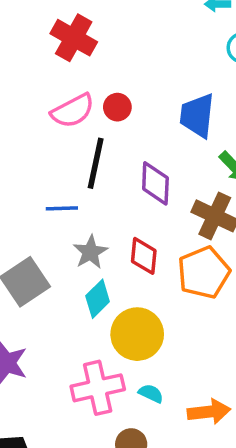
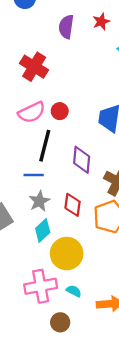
blue line: (62, 208) -> (34, 175), moved

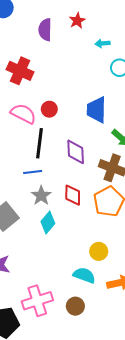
pink semicircle: (32, 112) -> (23, 114), turned -120
yellow circle: (67, 254) -> (99, 251), moved, size x0.6
pink cross: (41, 286) -> (37, 301), moved
cyan semicircle: (74, 291) -> (84, 275), size x1.5

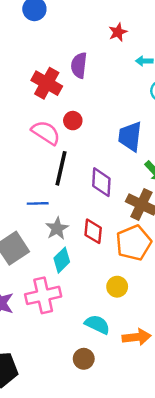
purple semicircle: (45, 30) -> (79, 65), moved
red circle: (49, 109) -> (73, 121), moved
blue line: (33, 172) -> (38, 203), moved
yellow circle: (99, 251) -> (117, 287), moved
pink cross: (37, 301) -> (43, 295), moved

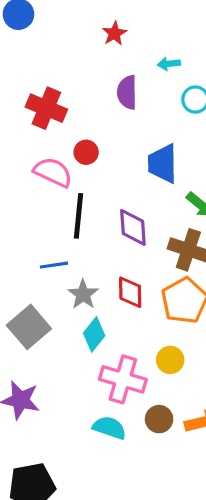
red star: (118, 32) -> (115, 33), moved
purple semicircle: (79, 65) -> (127, 92), moved
pink cross: (43, 295) -> (123, 379), moved, turned 36
cyan semicircle: (97, 324) -> (109, 428), moved
brown circle: (84, 359) -> (159, 419), moved

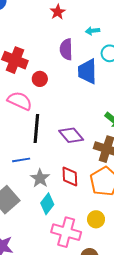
red circle: (86, 152) -> (40, 79), moved
blue trapezoid: (163, 164) -> (87, 71), moved
purple diamond: (133, 227) -> (71, 135), turned -35

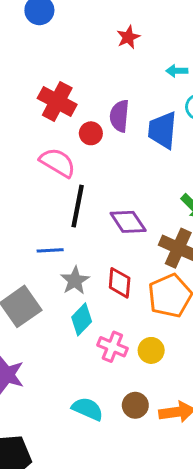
purple semicircle: (66, 49) -> (119, 116), moved
pink cross: (66, 232) -> (112, 347), moved, size x0.7

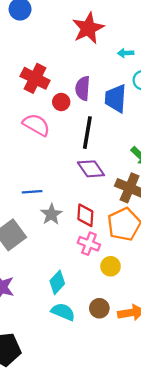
red star: (128, 37) -> (88, 28), size x1.8
black line: (78, 206) -> (87, 133), moved
cyan diamond: (82, 319) -> (57, 282), moved
pink cross: (112, 347) -> (89, 244), moved

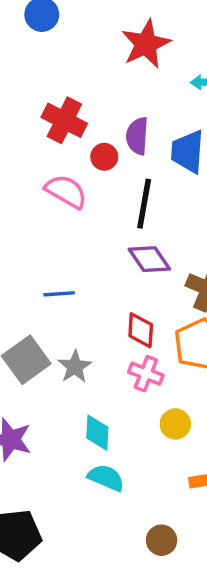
gray star: (51, 214) -> (75, 367), moved
yellow circle: (111, 266) -> (175, 424), moved
cyan diamond: (57, 282) -> (97, 433), turned -40
brown circle: (99, 308) -> (162, 540), moved

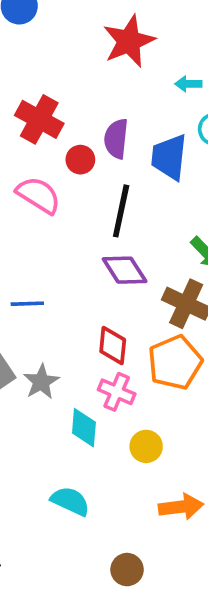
cyan diamond: (97, 433) -> (84, 428), moved

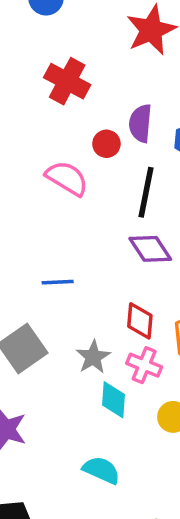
red cross: (39, 119) -> (67, 81), moved
gray star: (41, 382) -> (93, 357), moved

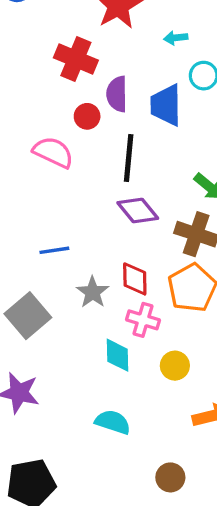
red cross: (67, 81) -> (76, 59), moved
gray star: (93, 357) -> (93, 292), moved

